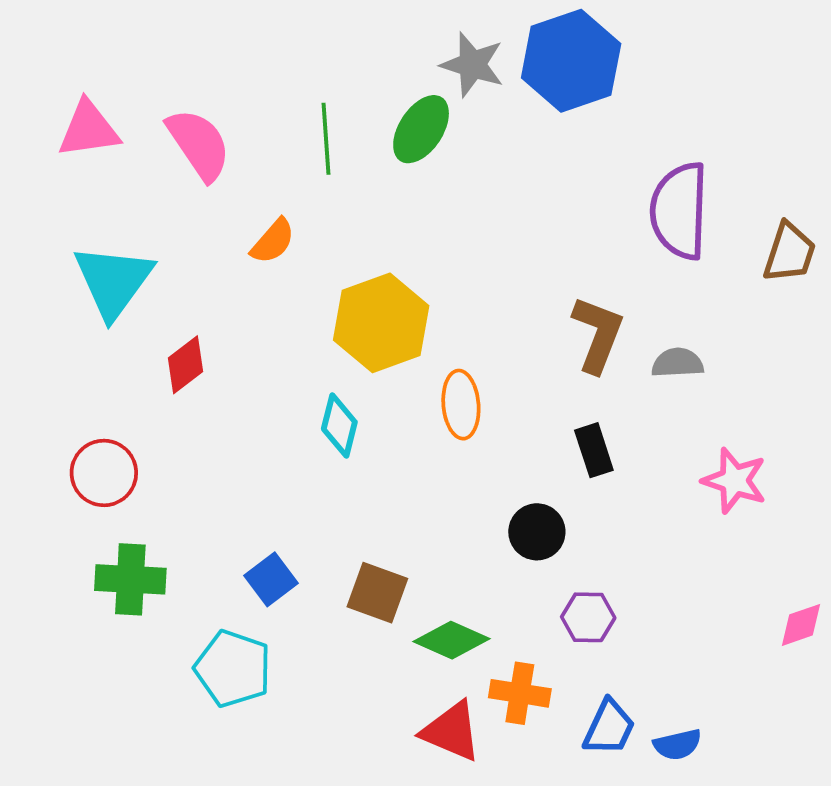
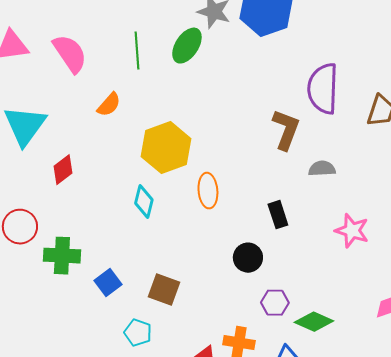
brown L-shape: (598, 334) -> (286, 130), moved
green cross: (130, 579) -> (62, 256), moved
green diamond: (451, 640) -> (314, 322), moved
cyan pentagon: (233, 669) -> (138, 333), moved, size x0.7

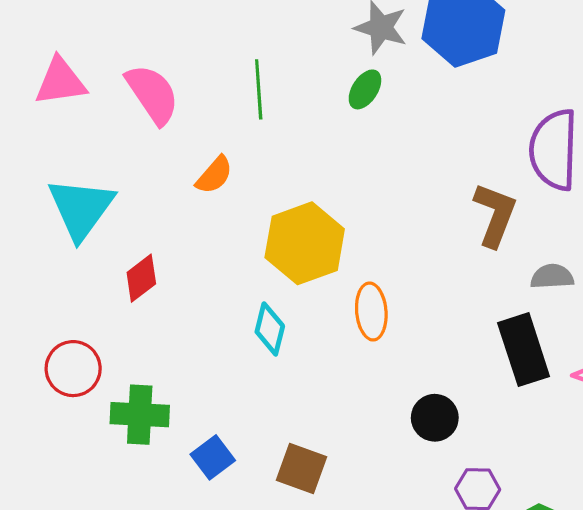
green ellipse: (187, 46) -> (365, 89), moved, size x0.7
black rectangle: (278, 215) -> (524, 350), moved, size x1.6

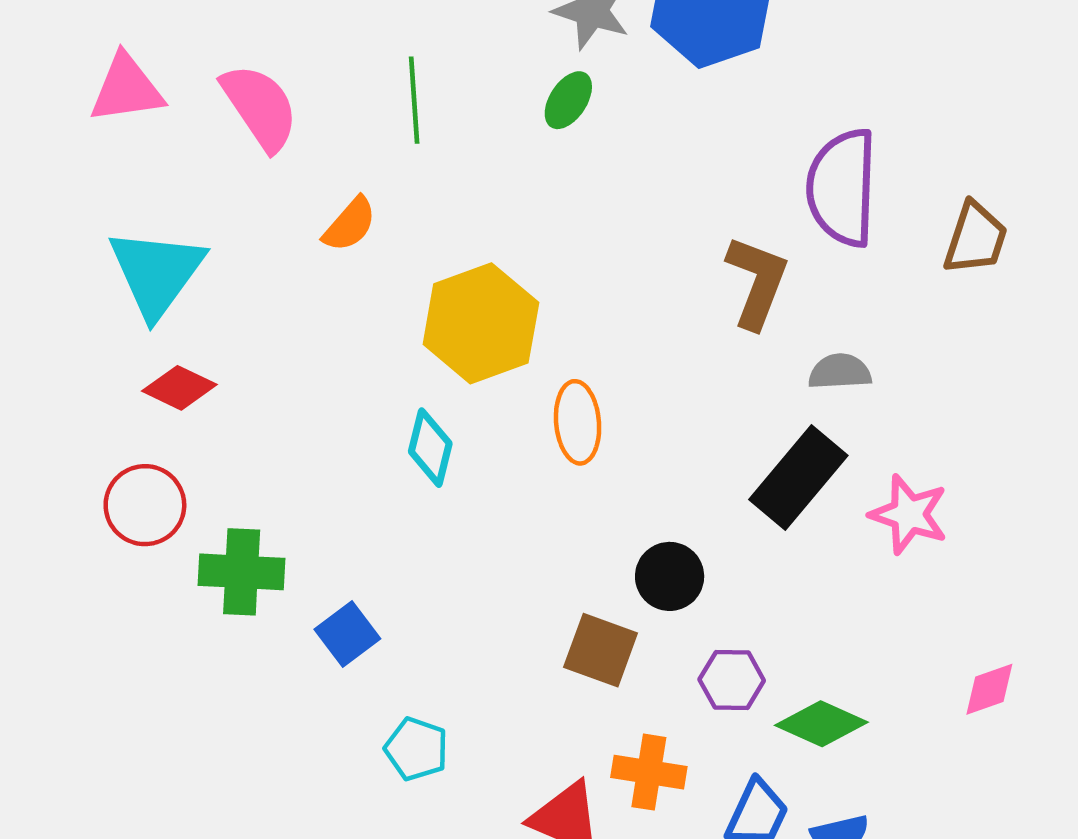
red diamond: (141, 278) -> (179, 388), moved, turned 63
black rectangle: (524, 350) -> (798, 478), turned 58
brown square: (302, 469) -> (601, 650), moved

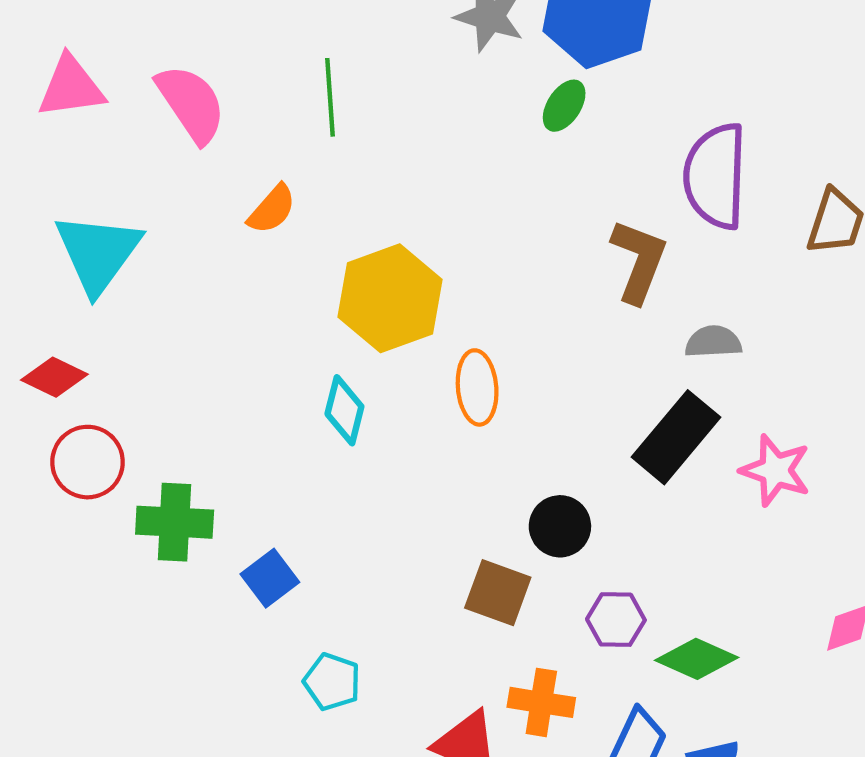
green ellipse: (568, 100) -> (564, 106), moved
red diamond: (179, 388) -> (54, 377), moved

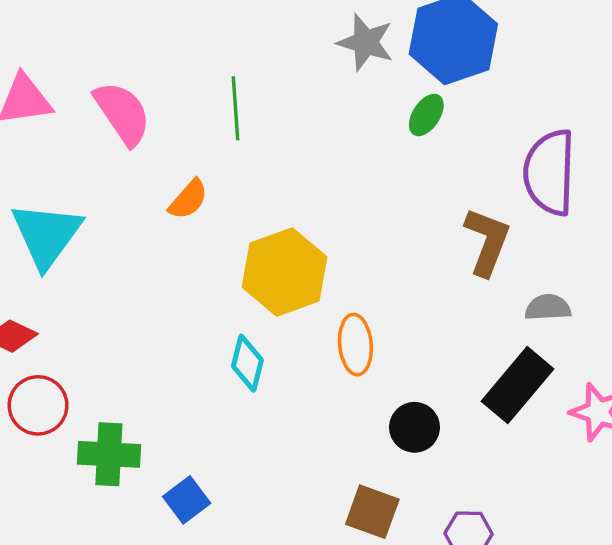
black circle: (560, 526) -> (415, 427), moved

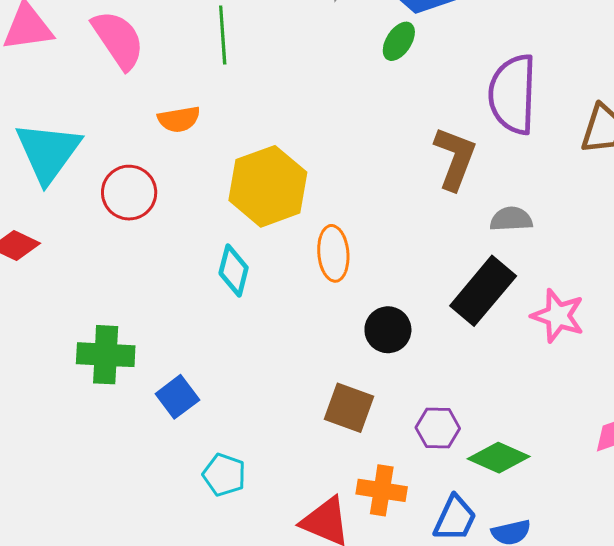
orange semicircle: (188, 199) -> (179, 119), turned 39
red circle: (38, 405) -> (129, 193), moved

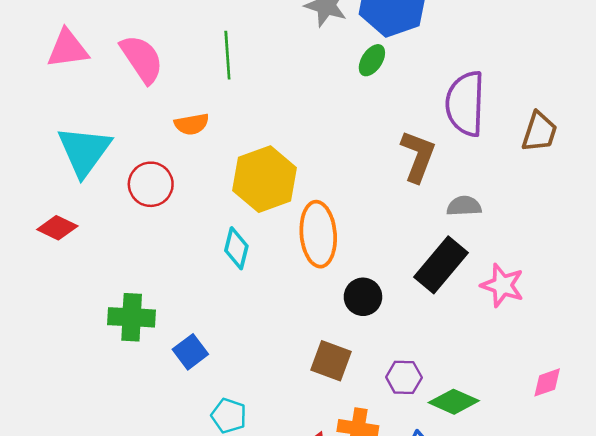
orange ellipse: (333, 253) -> (318, 234), size x1.4

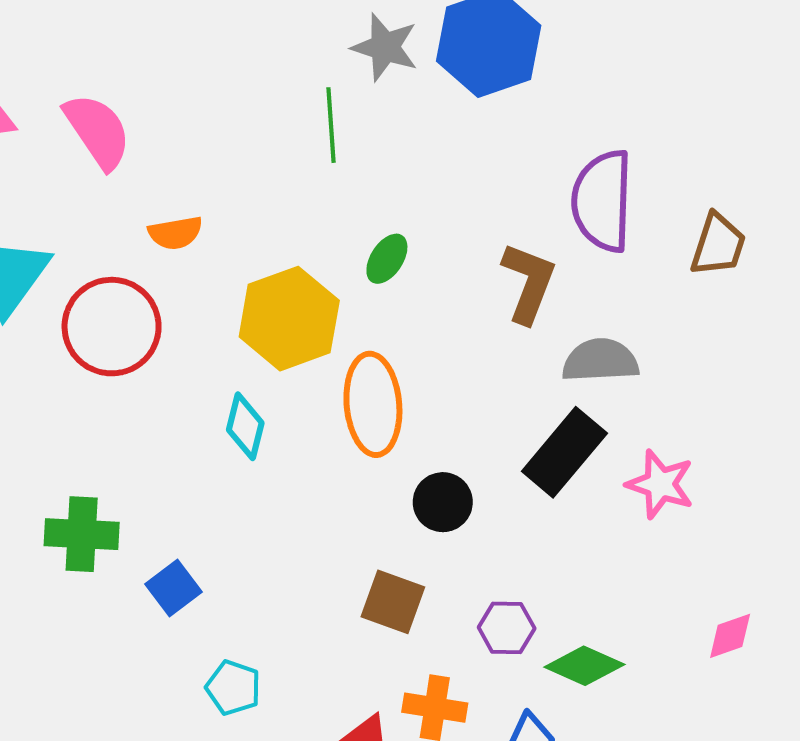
green line: (227, 55) -> (331, 125), moved
green ellipse: (372, 60) -> (387, 259), moved
red circle: (151, 184) -> (112, 327), size x1.4
gray semicircle: (464, 206) -> (600, 360), size x1.4

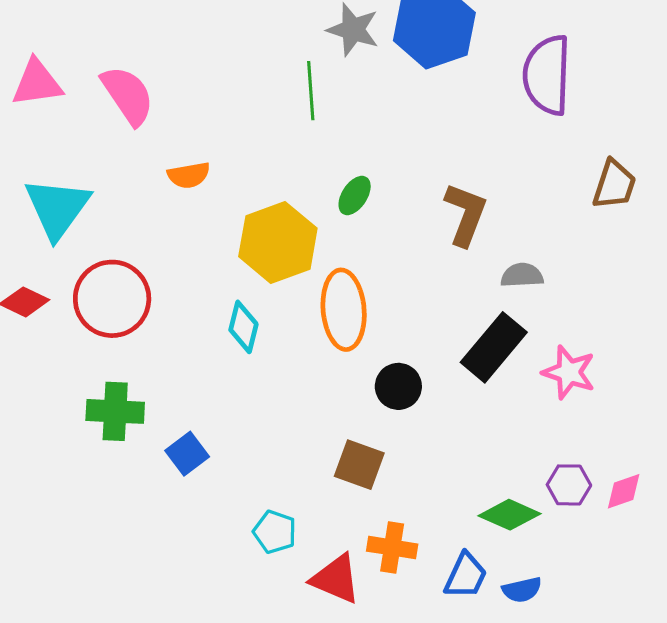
purple semicircle: (602, 201) -> (547, 75), moved
red circle: (112, 327) -> (112, 299), moved
gray semicircle: (600, 360) -> (522, 275), size x0.7
purple hexagon: (507, 628) -> (569, 485), moved
cyan pentagon: (233, 688) -> (275, 532), moved

